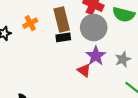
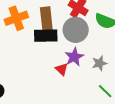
orange cross: (30, 23) -> (16, 18), size x1.6
black rectangle: (63, 37) -> (46, 36), size x1.6

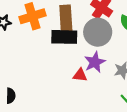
red triangle: (62, 69) -> (80, 75), turned -40

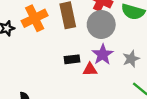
black rectangle: (64, 37) -> (72, 59), moved, size x0.6

